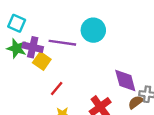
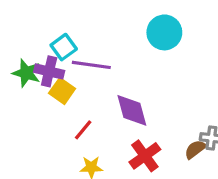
cyan square: (17, 23) -> (64, 47), moved, turned 30
cyan circle: (93, 30) -> (164, 32), moved
purple diamond: (125, 80) -> (132, 110), moved

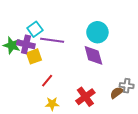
cyan circle: (164, 32) -> (97, 32), moved
yellow square: (62, 91) -> (34, 56), turned 35
purple diamond: (132, 110) -> (93, 55), moved

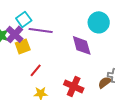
cyan circle: (97, 32) -> (99, 22), moved
purple cross: (26, 44) -> (15, 34), turned 30
red cross: (85, 97) -> (74, 86), turned -30

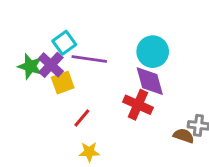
cyan circle: (99, 22) -> (153, 52), moved
brown semicircle: (105, 82) -> (184, 136), turned 56
red cross: (74, 86) -> (138, 105), moved

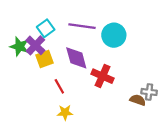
purple line: (89, 59) -> (82, 26), moved
purple diamond: (150, 81) -> (76, 58), moved
red line: (82, 118) -> (59, 86), turned -70

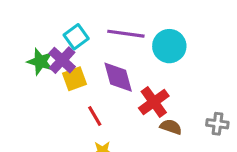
red cross: (102, 76) -> (154, 102), turned 30
brown semicircle: (138, 100) -> (171, 127), moved

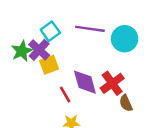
green star: (40, 62) -> (22, 51), turned 30
purple diamond: (118, 77) -> (85, 82), moved
brown semicircle: (171, 127) -> (126, 103), turned -133

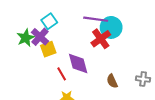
purple line: (90, 29) -> (96, 19), moved
red cross: (112, 83) -> (101, 39), moved

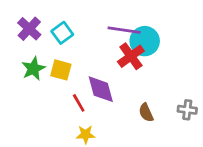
purple cross: (40, 37) -> (29, 29), moved
green star: (26, 38) -> (33, 69), moved
yellow square: (48, 49) -> (61, 70), turned 35

